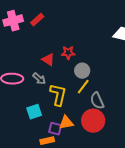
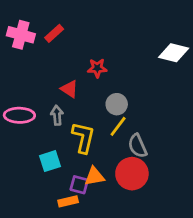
pink cross: (13, 21) -> (21, 35), turned 30
red star: (68, 53) -> (97, 68), moved
gray arrow: (39, 79) -> (57, 115), turned -136

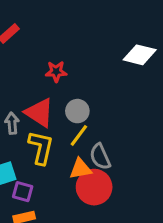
red triangle: (69, 89) -> (39, 113), moved, size x1.5
orange triangle: (94, 176) -> (80, 169), moved
purple square: (79, 185) -> (23, 192), moved

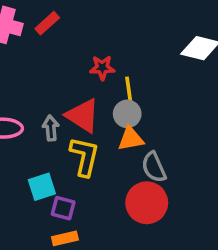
yellow line: (79, 135) -> (129, 91), moved, turned -45
orange triangle: (80, 169) -> (131, 139), moved

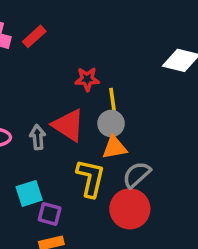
yellow L-shape: (85, 157) -> (91, 178), moved
gray semicircle: (154, 167) -> (137, 175), turned 72

